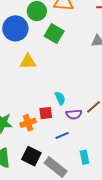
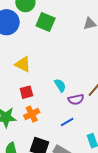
yellow triangle: (28, 62) -> (23, 64), moved, turned 36
red square: (46, 113) -> (26, 92), moved

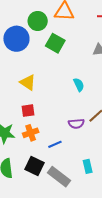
cyan semicircle: (60, 85) -> (79, 85), moved
blue line: (67, 122) -> (55, 144), moved

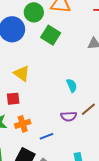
cyan semicircle: (79, 85) -> (72, 86), moved
red square: (28, 111) -> (13, 99), moved

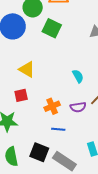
orange cross: (23, 124) -> (52, 106), moved
blue line: (47, 136) -> (58, 129), turned 32

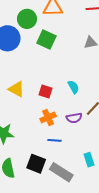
yellow triangle: (27, 69) -> (16, 89), moved
red square: (21, 95) -> (46, 92), moved, turned 32

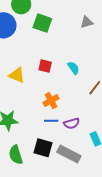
red square: (46, 92) -> (45, 66), moved
purple semicircle: (74, 118) -> (72, 123), moved
blue line: (55, 140) -> (51, 121), moved

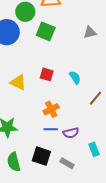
gray rectangle: (69, 154) -> (67, 163), size x0.6

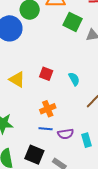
green square: (46, 31) -> (73, 22), moved
cyan rectangle: (94, 149) -> (86, 140), moved

